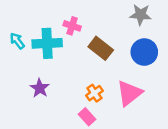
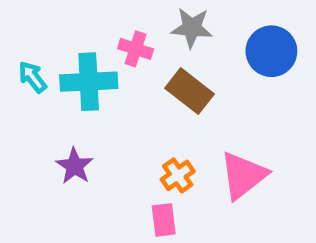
gray star: (141, 15) -> (192, 28), moved
blue circle: (144, 52) -> (271, 51), moved
pink rectangle: (87, 117) -> (164, 220), turned 35

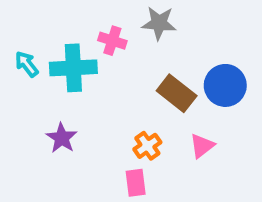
blue circle: (271, 51) -> (225, 85), moved
brown rectangle: (189, 91) -> (177, 93), moved
pink triangle: (243, 175) -> (202, 146), size x0.6

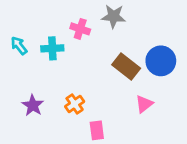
cyan cross: (73, 68) -> (52, 48), size x0.7
purple star: (62, 138) -> (33, 105), moved
orange cross: (147, 146) -> (75, 104), moved

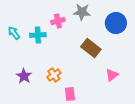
pink cross: (80, 29) -> (58, 21), turned -32
blue circle: (161, 61) -> (116, 23), moved
pink triangle: (144, 104) -> (112, 75), moved

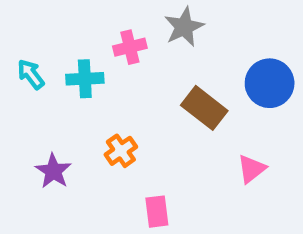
gray star: (82, 12) -> (184, 27), turned -30
blue circle: (116, 23) -> (270, 83), moved
orange cross: (54, 75) -> (121, 151), moved

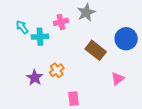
cyan arrow: (31, 74) -> (22, 27), moved
purple star: (53, 171) -> (35, 78), moved

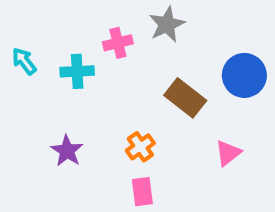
cyan arrow: (22, 27) -> (24, 61), moved
orange cross: (57, 70) -> (140, 147), moved

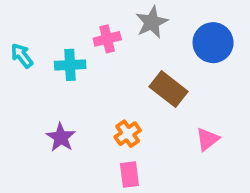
blue circle: (244, 75) -> (213, 43), moved

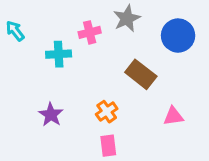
cyan arrow: (22, 56) -> (15, 31), moved
pink triangle: (207, 139) -> (173, 116), turned 30

